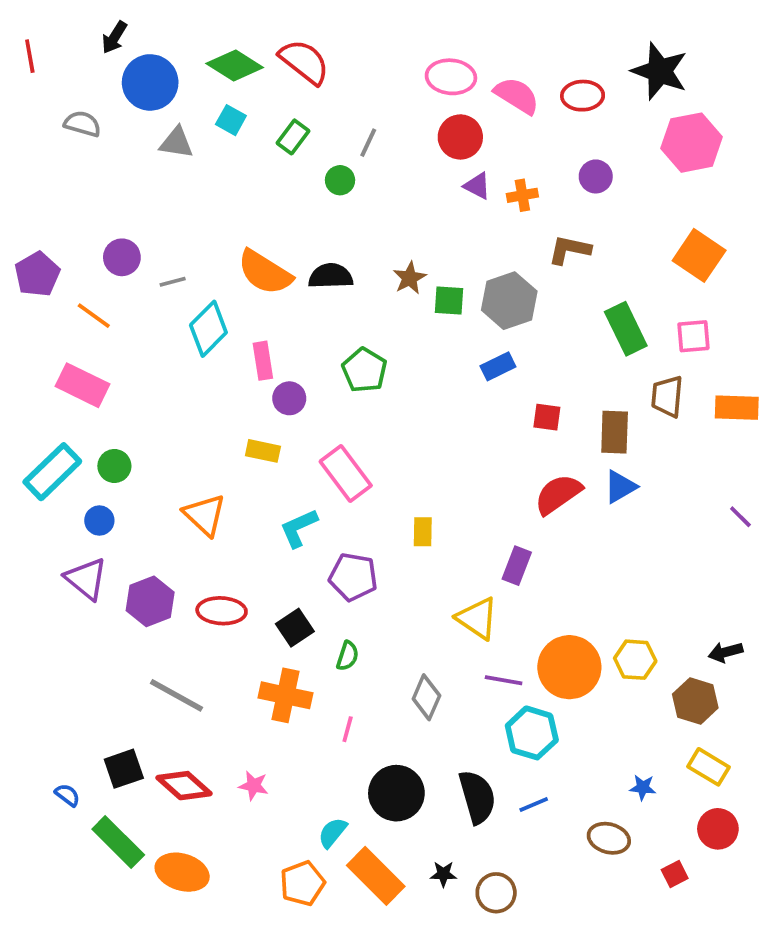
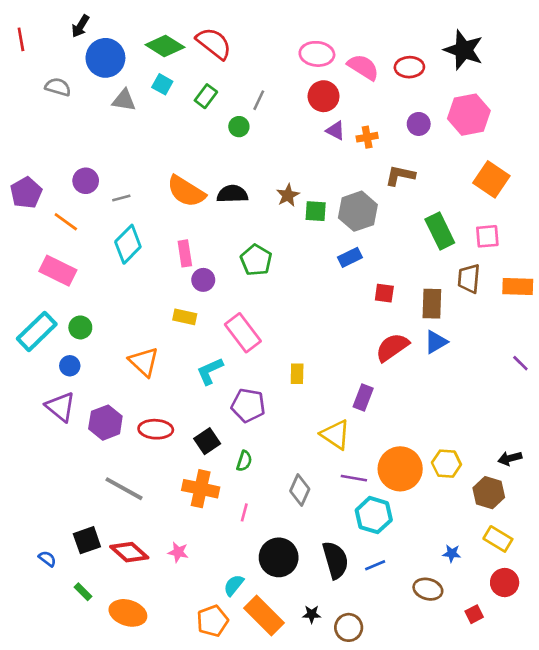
pink hexagon: (692, 143) -> (469, 115), moved
cyan diamond: (208, 329) -> (128, 244), moved
green rectangle: (118, 842) -> (83, 592), size x0.5

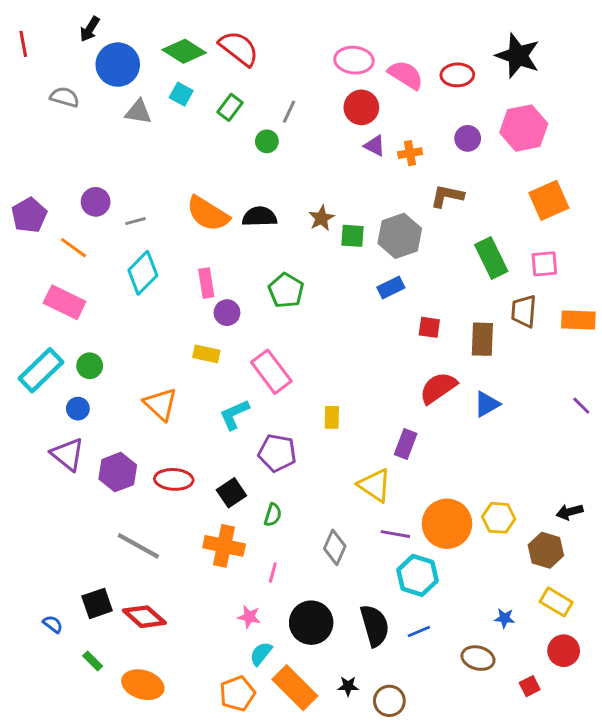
orange square: (491, 179) -> (549, 200), turned 32
blue triangle: (436, 342) -> (487, 404), moved
pink star: (178, 552) -> (249, 617), moved

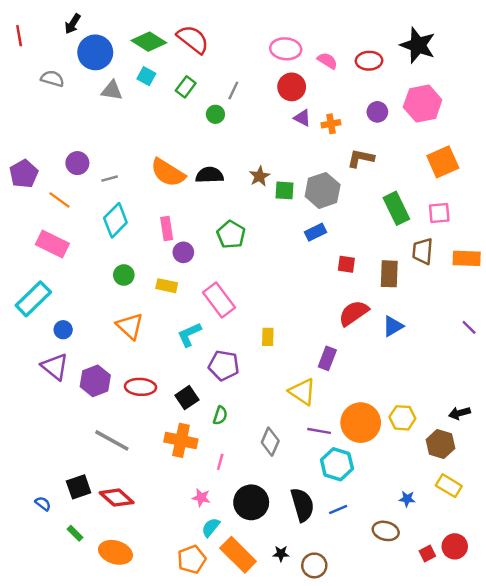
pink semicircle: (406, 75) -> (327, 61), size x0.7
green circle: (90, 366) -> (124, 275), moved
red circle: (564, 651) -> (455, 546), moved

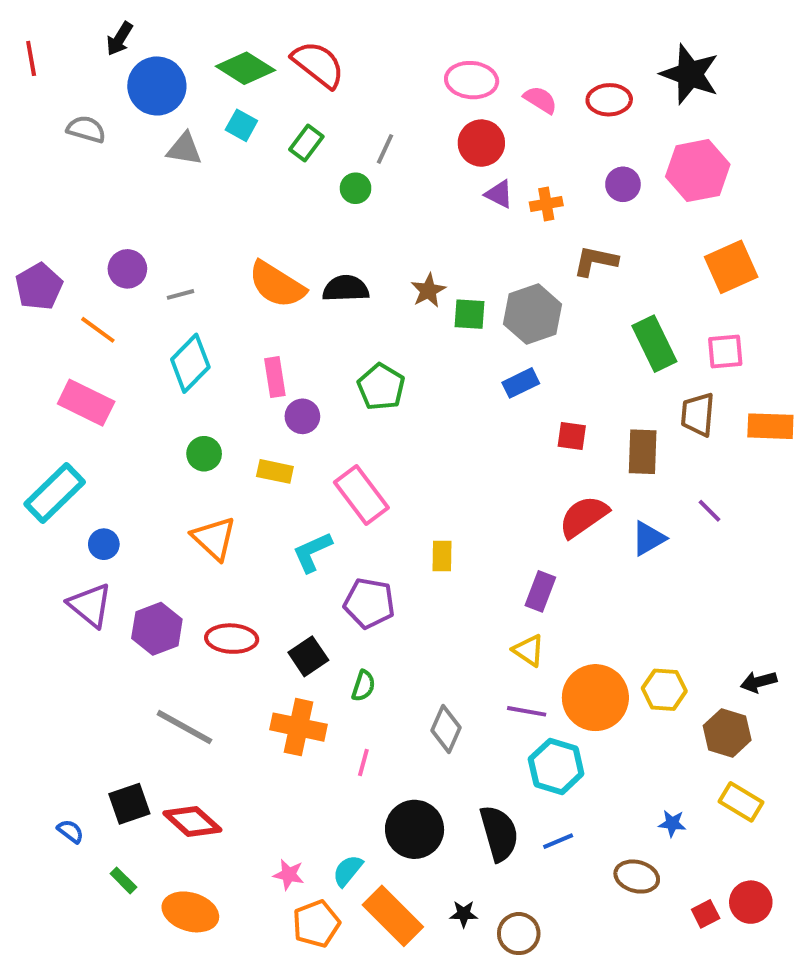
purple line: (469, 327) -> (709, 511), moved
yellow triangle: (302, 392) -> (529, 650), moved, size x0.7
pink star: (201, 498) -> (289, 875), moved

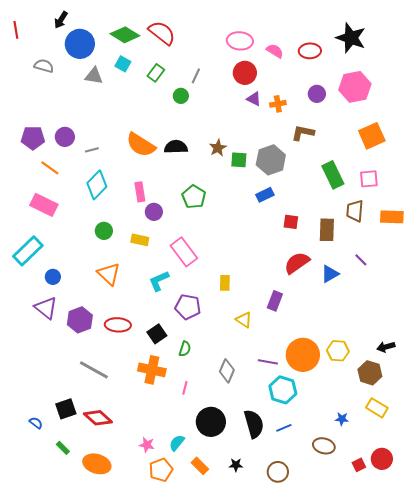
purple pentagon: (39, 287) -> (33, 138), moved, turned 30
yellow triangle: (529, 650) -> (244, 320), moved
orange rectangle: (393, 916) -> (200, 466), size x0.6
brown circle: (519, 934) -> (278, 472), moved

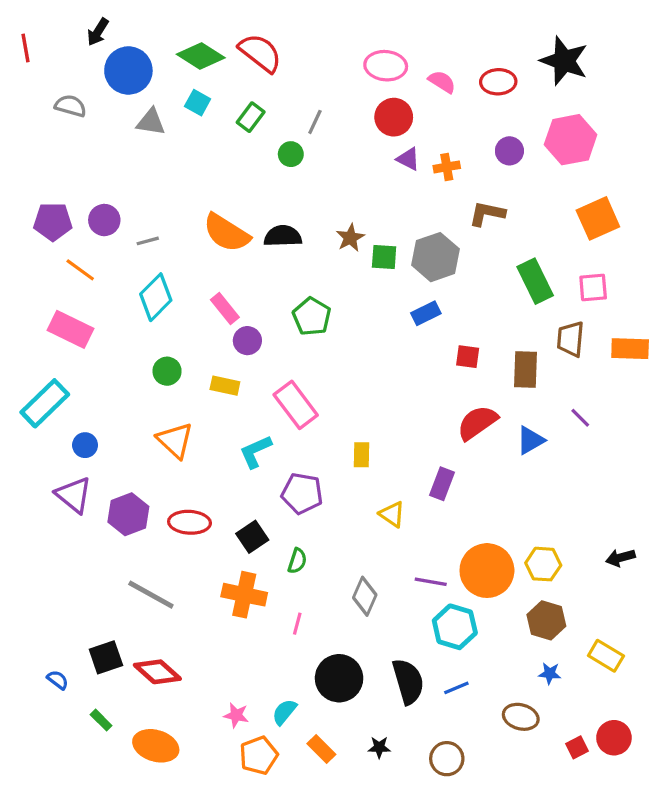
pink rectangle: (140, 192) -> (225, 308), turned -30
brown hexagon: (370, 373) -> (546, 620), moved

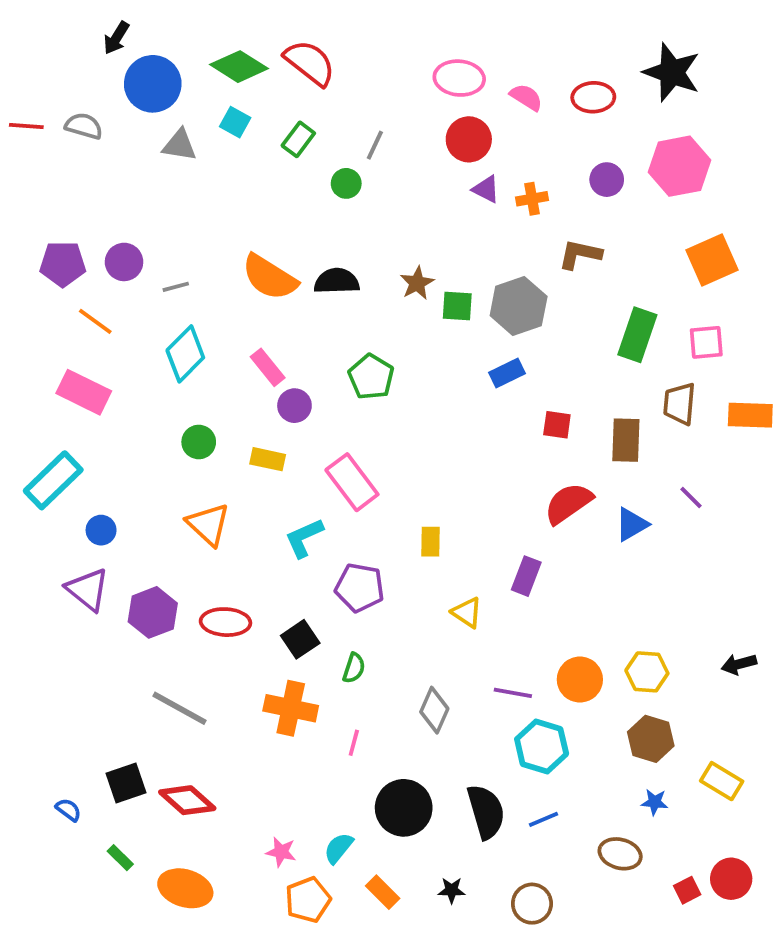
red line: (26, 48) -> (26, 126), moved, turned -76
green rectangle: (535, 281) -> (637, 335), turned 45
orange circle: (487, 571) -> (580, 680), size x0.7

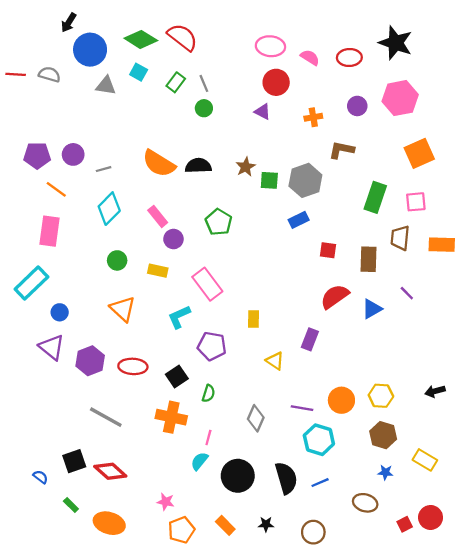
gray line: (375, 145) -> (204, 83), moved, turned -48
purple triangle: (486, 189) -> (263, 112), moved
pink rectangle: (84, 392) -> (49, 231), turned 72
cyan semicircle: (339, 848) -> (199, 461), moved

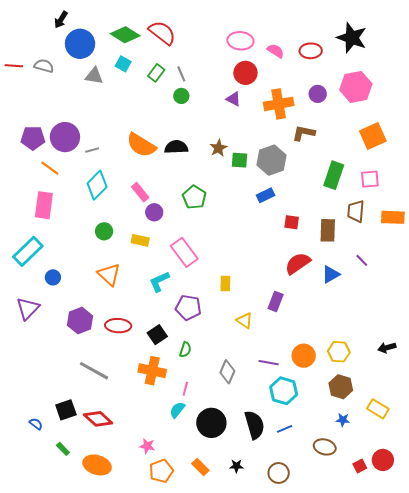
orange cross: (313, 117) -> (279, 104), size x1.8
purple circle: (73, 154) -> (65, 137), size x1.5
purple triangle: (52, 347) -> (28, 309), moved, turned 35

